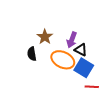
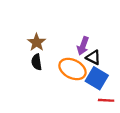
brown star: (45, 37) -> (37, 42), moved

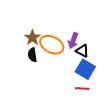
orange ellipse: (72, 69) -> (52, 45), moved
red line: (106, 100) -> (82, 88), moved

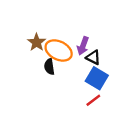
black semicircle: (32, 55) -> (49, 67), moved
red line: (82, 88) -> (93, 100), turned -40

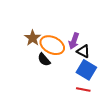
black semicircle: (49, 67) -> (44, 60), turned -32
red line: (93, 100) -> (83, 90), turned 48

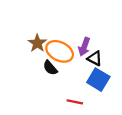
red line: (83, 90) -> (75, 102), moved

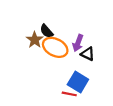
black semicircle: (50, 68) -> (47, 31), moved
blue square: (98, 80) -> (78, 82), moved

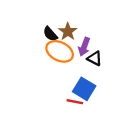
brown star: (35, 40) -> (68, 32), moved

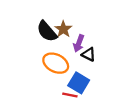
black semicircle: (50, 34) -> (47, 31), size x1.5
orange ellipse: (60, 51) -> (56, 63), moved

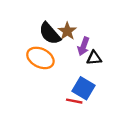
black triangle: (89, 54) -> (94, 58), turned -32
orange ellipse: (56, 63) -> (40, 58), moved

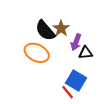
red line: (74, 101) -> (68, 92), turned 40

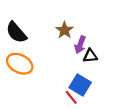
black semicircle: (45, 31) -> (16, 32), moved
orange ellipse: (37, 53) -> (20, 64), moved

